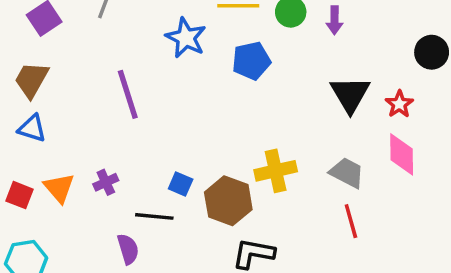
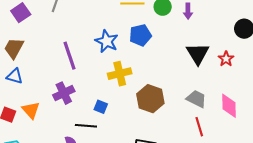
blue star: (186, 38) -> (107, 41), moved
pink diamond: (402, 154) -> (229, 106), moved
yellow cross: (276, 171) -> (120, 74), moved
purple cross: (106, 182) -> (64, 93), moved, size x1.5
brown hexagon: (228, 201) -> (150, 99), moved

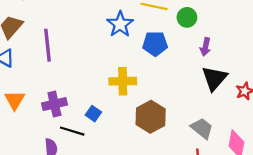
purple arrow: (188, 11) -> (205, 47), moved
blue star: (107, 41) -> (120, 24), moved
purple line: (70, 56) -> (48, 45), moved
purple cross: (64, 93) -> (54, 104), moved

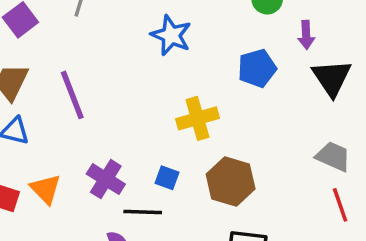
blue pentagon: (155, 44) -> (257, 68), moved
purple cross: (54, 104) -> (106, 179), turned -30
brown hexagon: (151, 117) -> (231, 182), moved

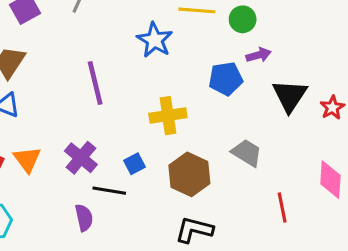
purple arrow: (306, 35) -> (259, 55), moved, turned -110
purple line: (72, 95) -> (95, 83), moved
gray trapezoid: (333, 157) -> (247, 153), moved
blue square: (167, 178) -> (134, 164), turned 35

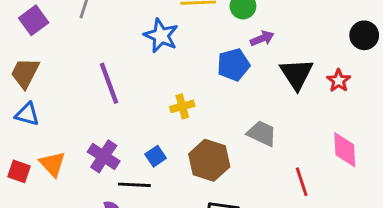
yellow cross: (168, 116) -> (182, 106), size x0.7

